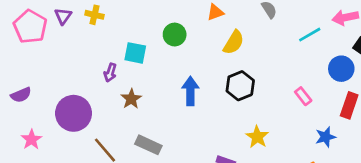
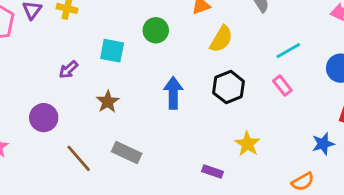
cyan line: (310, 35) -> (288, 51), moved
purple arrow: (110, 73) -> (68, 70), moved, turned 30
pink rectangle: (303, 96) -> (282, 86), moved
purple circle: (74, 113) -> (44, 118), size x0.7

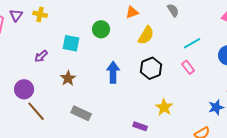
brown line: (79, 158) -> (36, 111), moved

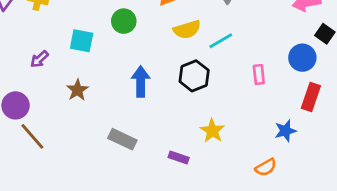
yellow semicircle: (146, 35) -> (187, 30), turned 42
cyan line: (192, 43) -> (221, 41), moved
pink rectangle: (188, 67) -> (259, 75), moved, turned 32
gray rectangle: (81, 113) -> (122, 139), moved

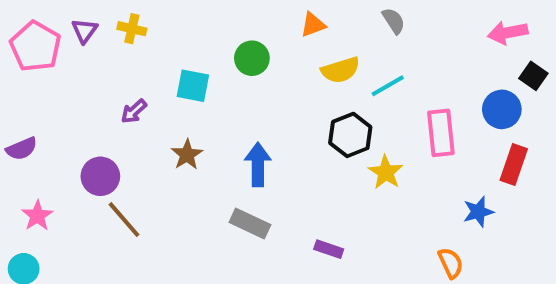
pink rectangle: (259, 75) -> (441, 133), size x1.6
blue arrow: (141, 82) -> (258, 164), moved
yellow star: (212, 131) -> (386, 172), moved
orange semicircle: (266, 167) -> (451, 263), turned -85

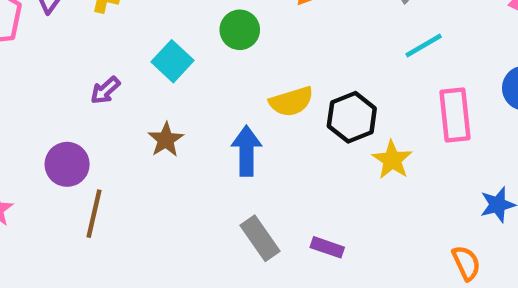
yellow semicircle: (340, 70) -> (291, 102), moved
cyan square: (193, 86) -> (172, 61), turned 32
cyan line: (388, 86) -> (424, 45), moved
brown line: (124, 220) -> (94, 214), turned 54
gray rectangle: (250, 224) -> (260, 238), moved, turned 30

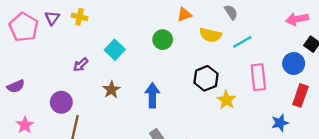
green circle: (240, 30) -> (163, 40), moved
yellow semicircle: (291, 102) -> (210, 35), moved, turned 30

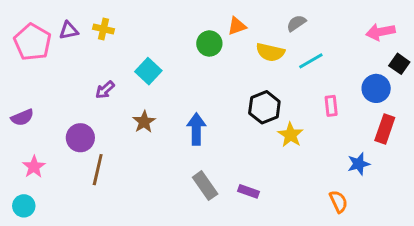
gray semicircle: (231, 12) -> (296, 23), turned -91
purple triangle: (52, 18) -> (69, 30), turned 42
green circle: (163, 40) -> (209, 43), moved
pink rectangle: (258, 77) -> (331, 106), size x0.6

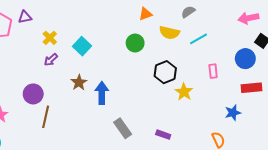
yellow cross: (104, 29) -> (50, 38), moved, turned 32
green circle: (209, 43) -> (135, 43), moved
blue arrow: (196, 129) -> (102, 93), moved
red rectangle: (385, 129) -> (252, 88), turned 66
purple rectangle: (249, 191) -> (163, 135), moved

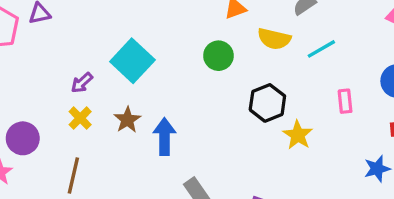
yellow cross: (50, 38) -> (80, 118), moved
cyan square: (82, 46) -> (132, 61), size x1.4
purple circle: (33, 94) -> (23, 138), moved

